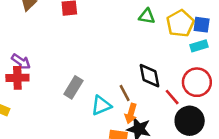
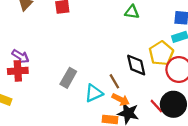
yellow pentagon: (180, 23) -> (161, 53), moved
red line: (172, 97) -> (156, 106), moved
orange arrow: (131, 113) -> (121, 99), turned -78

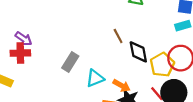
yellow pentagon: (161, 53) -> (162, 65), moved
brown line: (114, 81) -> (118, 36), moved

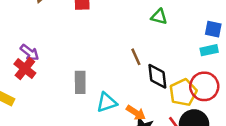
red cross: (20, 53) -> (25, 68), turned 36
gray rectangle: (70, 62) -> (80, 82), turned -36

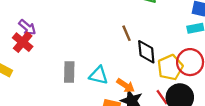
gray rectangle: (80, 82) -> (69, 72), moved
cyan triangle: (107, 102) -> (99, 75), turned 30

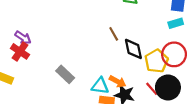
gray rectangle: (69, 72) -> (65, 74), turned -42
cyan triangle: (99, 75) -> (100, 86), moved

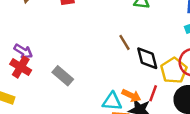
gray rectangle: (65, 74) -> (63, 76), moved
red line: (152, 89) -> (153, 93), moved, turned 64

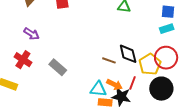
brown line: (125, 42) -> (109, 60), moved, turned -40
purple arrow: (23, 51) -> (31, 34), moved

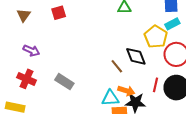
brown line: (109, 60) -> (117, 66), turned 40
yellow pentagon: (150, 64) -> (156, 37), moved
red line: (132, 83) -> (156, 85), moved

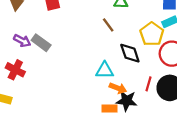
brown line: (117, 66) -> (108, 25), moved
gray rectangle: (64, 82) -> (41, 43), moved
cyan triangle: (110, 98) -> (105, 70), moved

